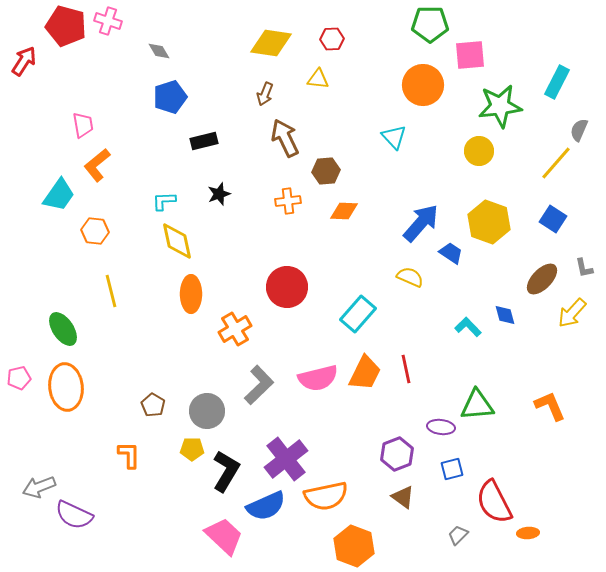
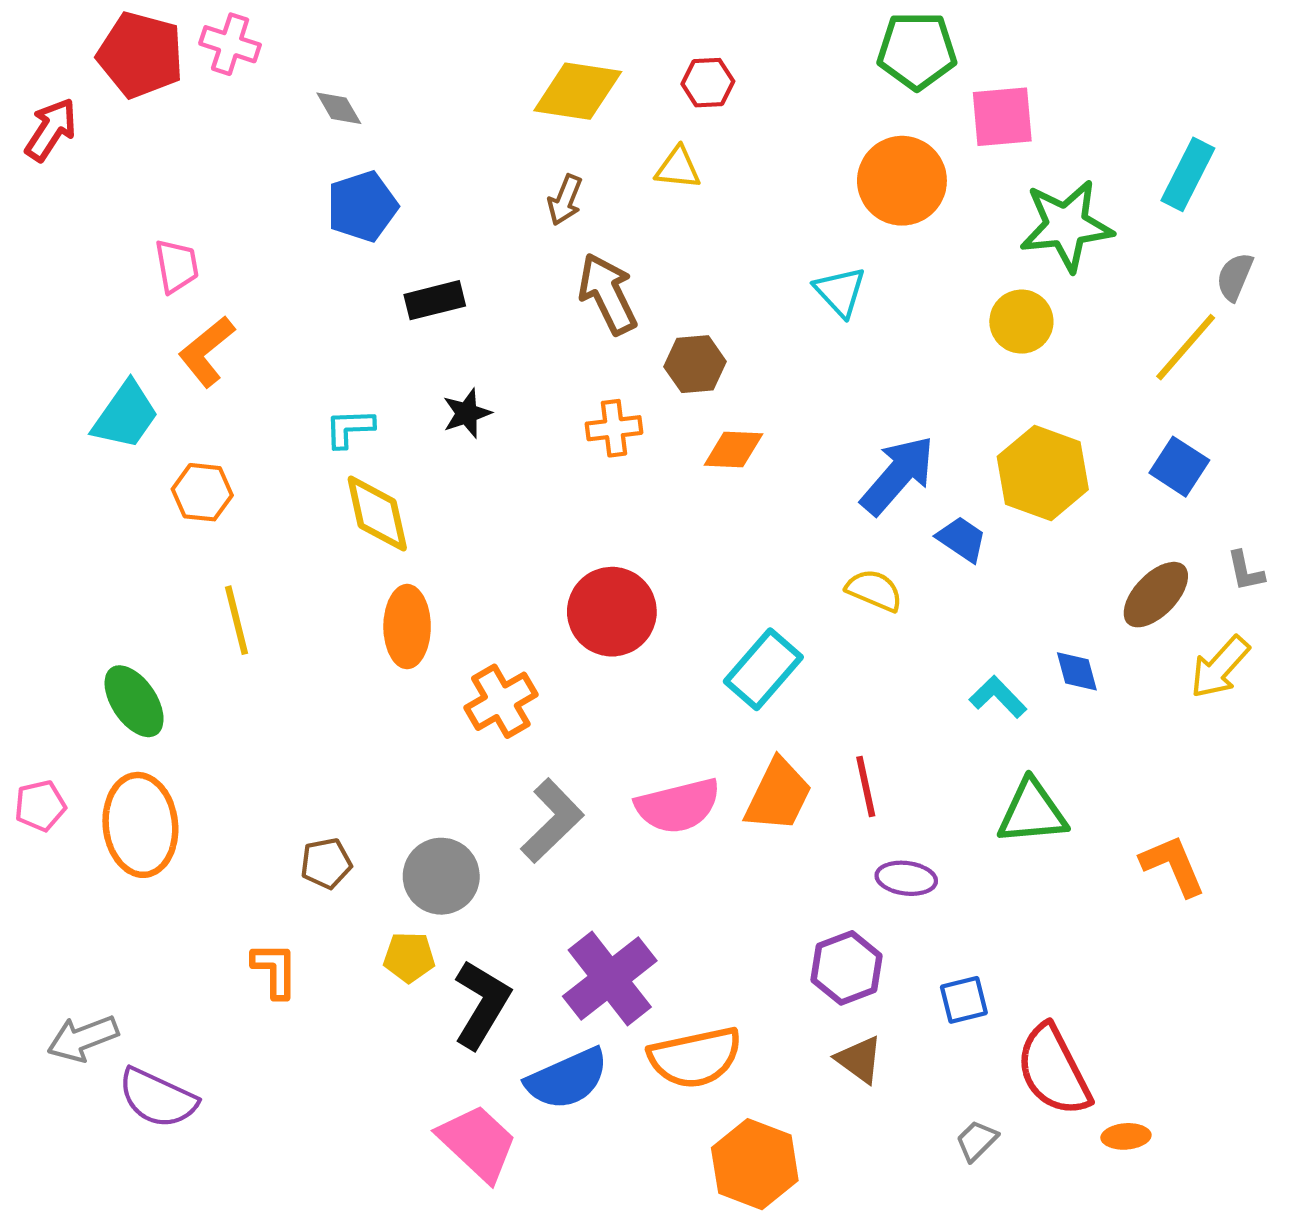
brown pentagon: (153, 405) -> (326, 863), turned 30
green triangle: (477, 405) -> (1032, 812), moved
purple ellipse: (441, 427) -> (906, 878), moved

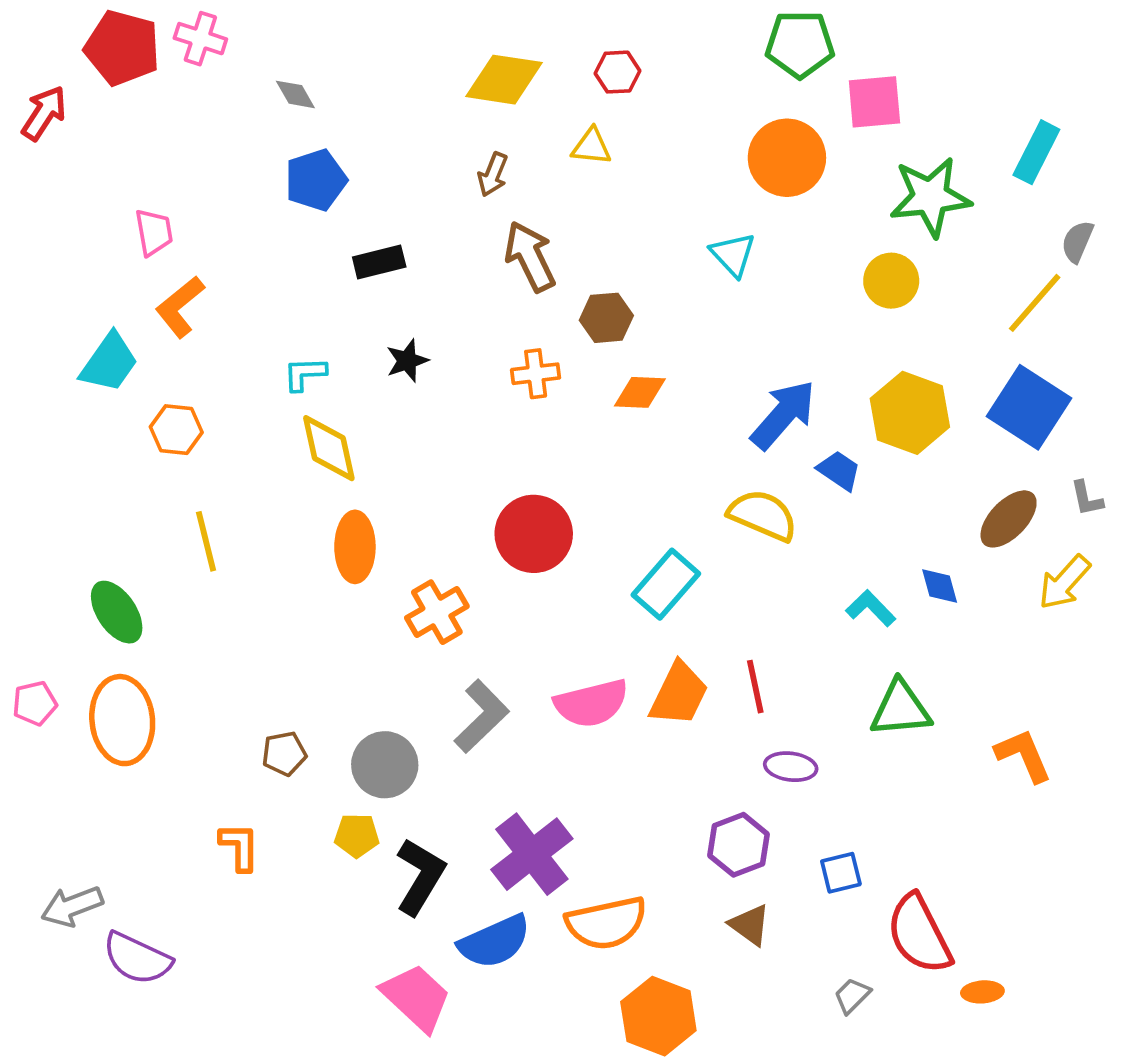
blue square: (1179, 467) -> (1029, 407), size x1.6
yellow semicircle: (874, 590) -> (763, 515), size x1.4

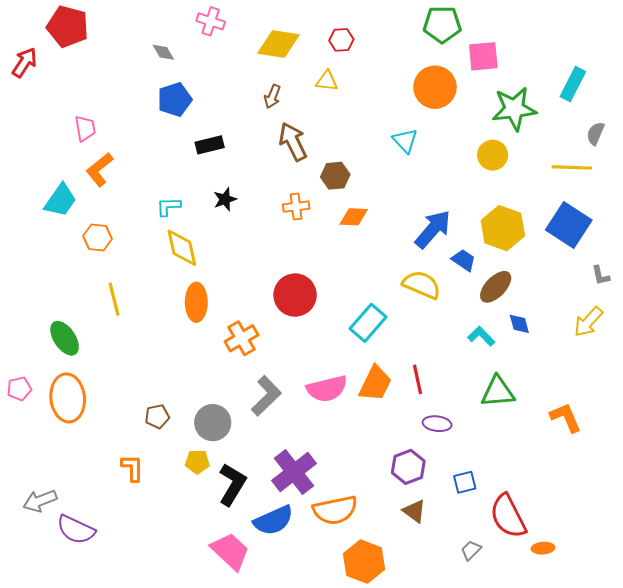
pink cross: (200, 39) -> (211, 21), moved
yellow line: (1035, 303) -> (572, 167), turned 51
brown ellipse: (1009, 519) -> (496, 287), moved

